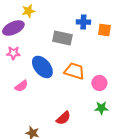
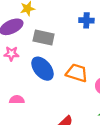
gray rectangle: (62, 38) -> (44, 38), moved
pink semicircle: (21, 86) -> (17, 100), moved, turned -144

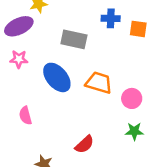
gray rectangle: (44, 38) -> (74, 39), moved
pink semicircle: (17, 100) -> (25, 116), turned -104

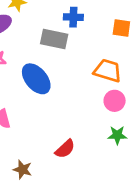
blue cross: (111, 18) -> (73, 17), moved
orange trapezoid: (99, 83) -> (108, 71), moved

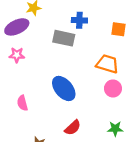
blue ellipse: (36, 79) -> (64, 88), moved
green star: (117, 135) -> (115, 129), moved

